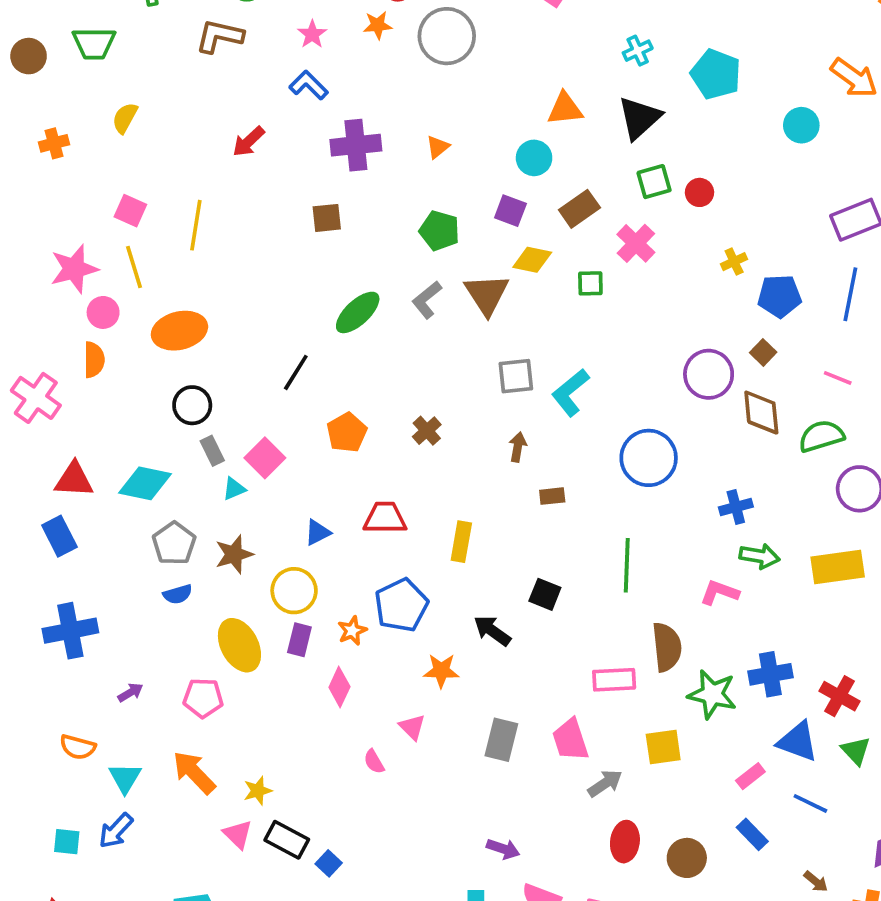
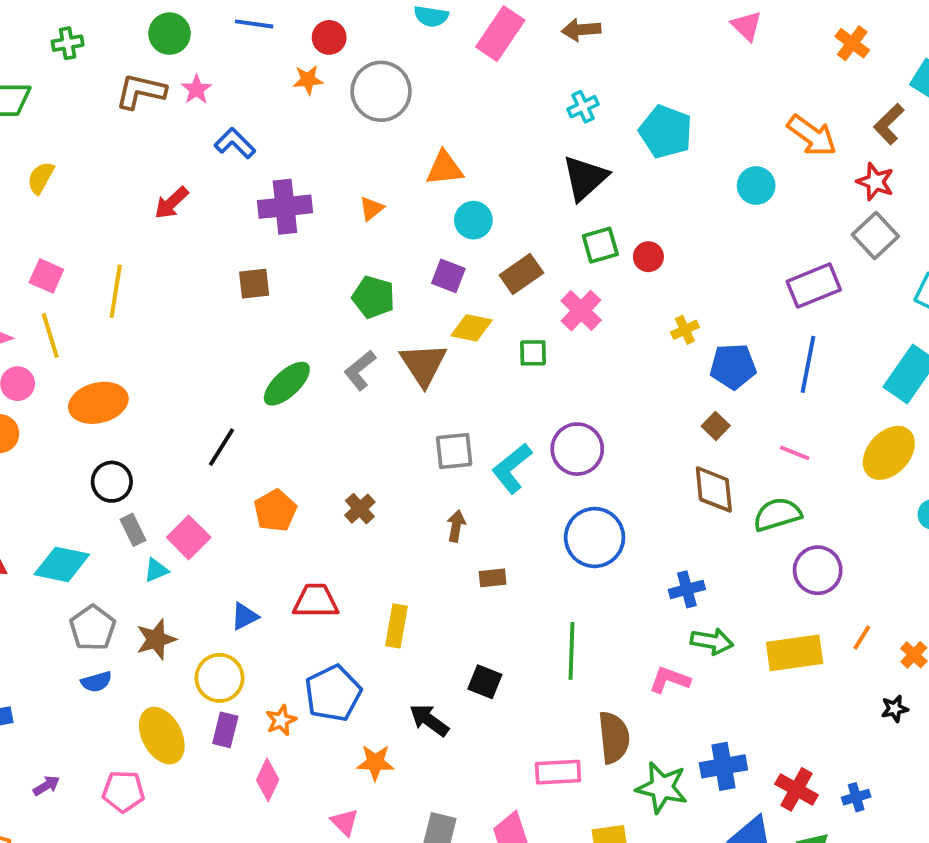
pink star: (312, 34) -> (196, 89), moved
orange triangle: (565, 109) -> (445, 168), moved
purple circle: (709, 374) -> (577, 449), moved

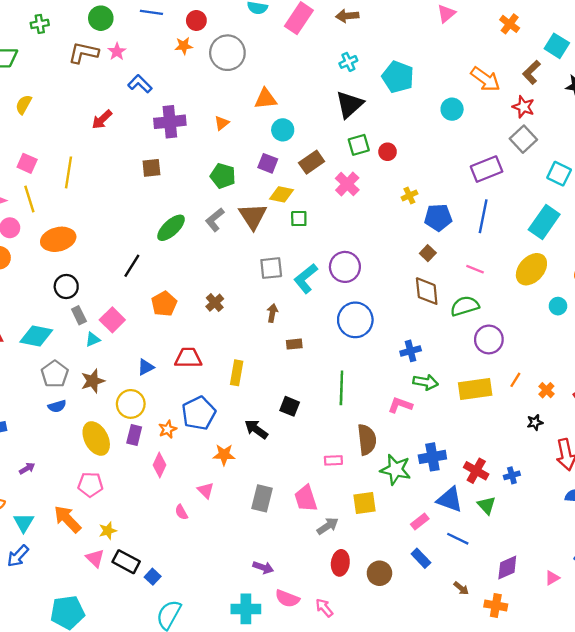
pink triangle: (746, 26) -> (446, 14), turned 36
green square: (533, 353) -> (299, 219), moved
pink rectangle: (558, 772) -> (333, 460), size x0.7
pink pentagon: (123, 791) -> (90, 485), moved

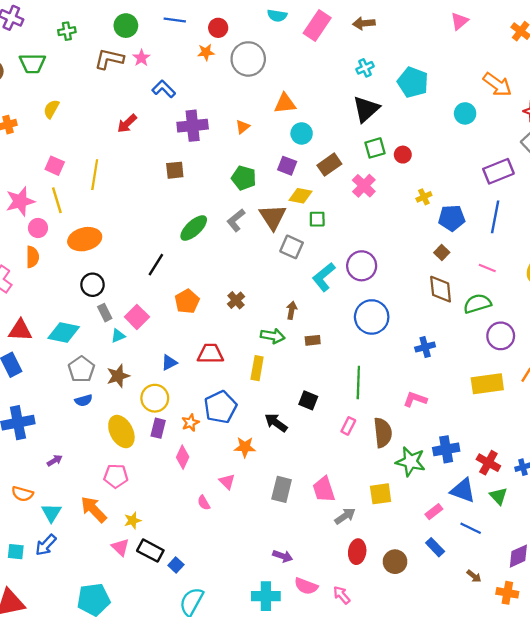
gray square: (271, 268) -> (292, 247), moved, turned 30
green arrow: (426, 382) -> (273, 336), moved
pink rectangle: (333, 460) -> (348, 426), moved, turned -60

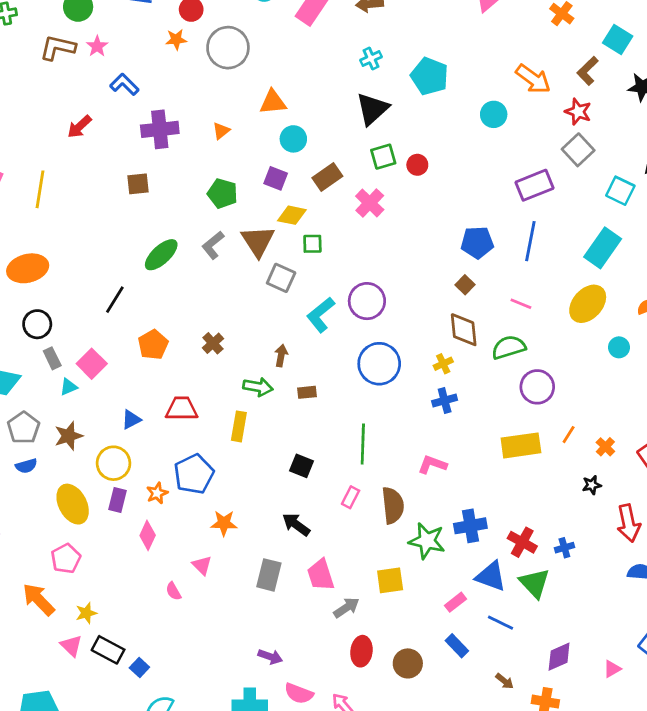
yellow cross: (424, 197) -> (443, 364), moved
black arrow: (276, 423) -> (296, 524), moved
pink pentagon: (116, 476) -> (66, 559), turned -30
green triangle: (498, 496) -> (535, 583), size x1.4

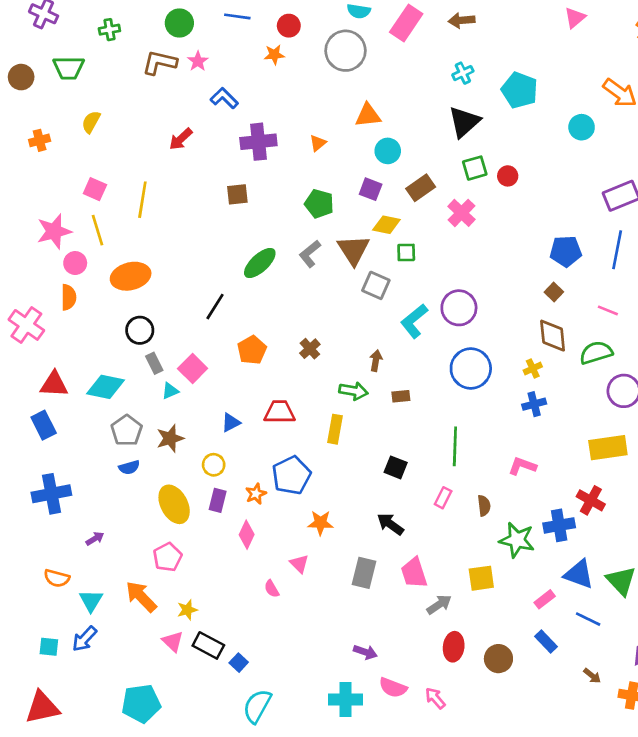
gray circle: (228, 48) -> (346, 51), moved
yellow circle: (113, 463) -> (214, 465), size x0.7
brown semicircle: (393, 505) -> (484, 506), size x0.6
red cross: (522, 542) -> (591, 500), moved

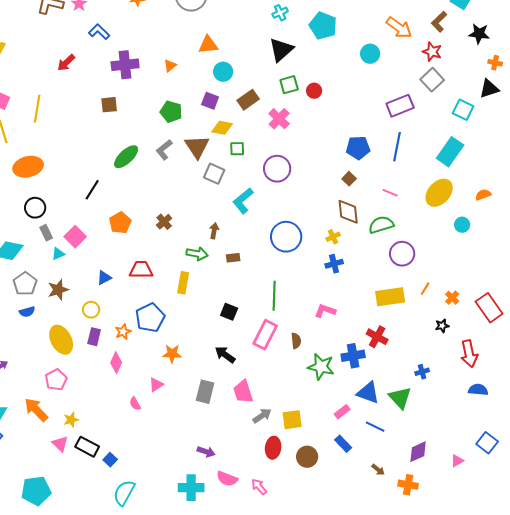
purple circle: (459, 308) -> (277, 169), moved
pink rectangle: (443, 498) -> (265, 335), size x1.8
pink triangle: (299, 564) -> (156, 385), turned 42
yellow square: (481, 578) -> (292, 420), moved

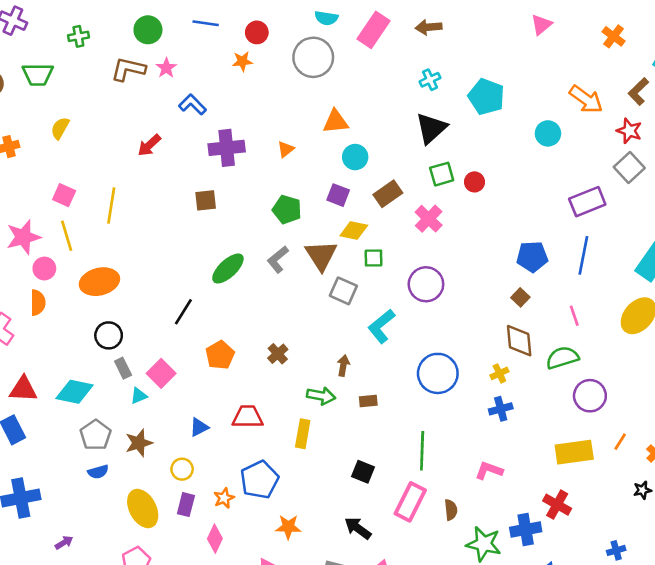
pink line: (390, 193) -> (574, 316), turned 49

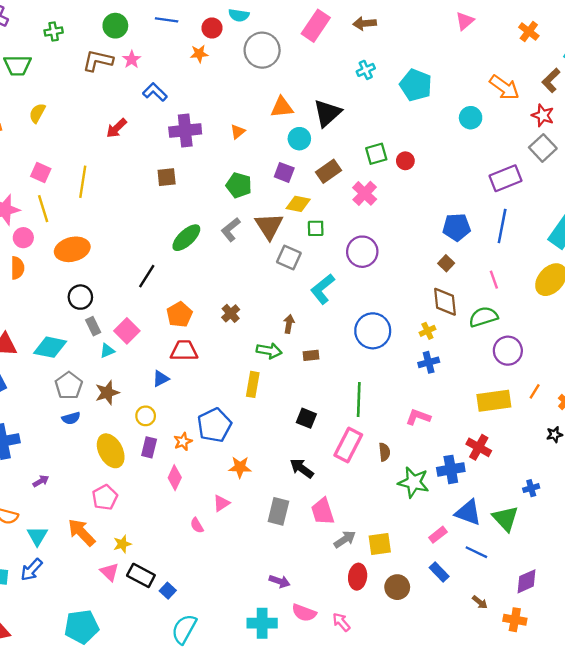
cyan semicircle: (326, 18) -> (239, 15), moved
black triangle: (431, 128) -> (327, 113), moved
red trapezoid: (248, 417) -> (184, 351), moved

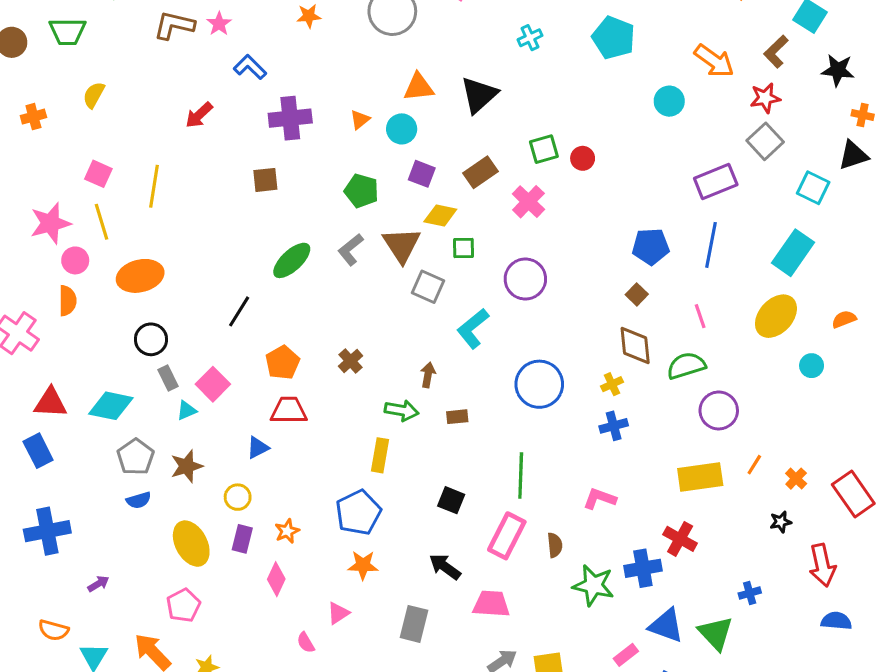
cyan pentagon: (416, 85) -> (614, 38), moved
red star: (543, 115) -> (765, 98), turned -30
cyan circle: (299, 139) -> (402, 129), moved
blue pentagon: (214, 425) -> (358, 513), moved
pink trapezoid: (323, 511) -> (491, 604), moved, turned 112

